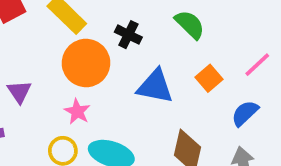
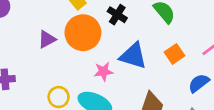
purple triangle: (19, 92) -> (47, 39), moved, turned 30
pink star: (77, 112) -> (103, 71), moved, turned 30

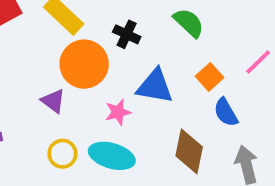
purple triangle: (47, 39) -> (53, 101), moved, turned -48
blue semicircle: (199, 83) -> (226, 112), moved, turned -75

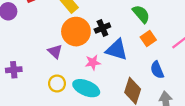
black cross: (127, 34) -> (102, 28), moved, turned 35
orange square: (209, 77) -> (148, 39), moved

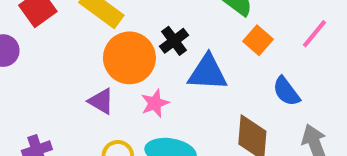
pink star: (93, 62) -> (155, 103), moved

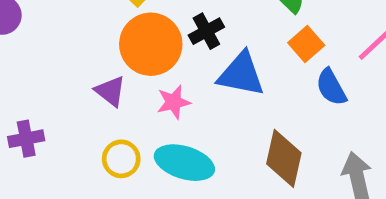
blue semicircle: (286, 91) -> (331, 87), moved

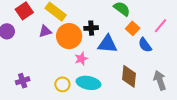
black cross: (206, 31) -> (91, 28), turned 32
purple triangle: (110, 91) -> (45, 31), moved, turned -48

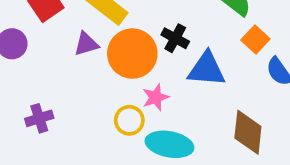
black cross: (91, 28) -> (175, 38), turned 32
purple cross: (23, 81) -> (39, 118), moved
yellow circle: (62, 84) -> (129, 120), moved

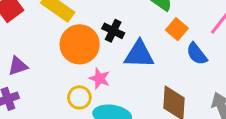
purple triangle: (86, 44) -> (18, 66), moved
pink star: (156, 97) -> (100, 78), turned -30

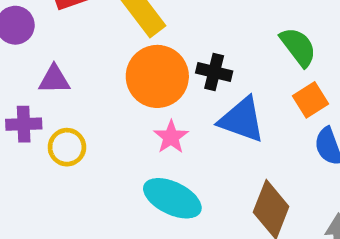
black cross: (113, 31) -> (214, 72), turned -30
yellow circle: (79, 97) -> (67, 147), moved

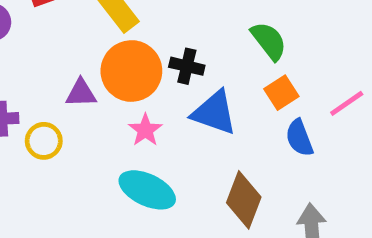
purple triangle: (54, 79) -> (81, 93), moved

